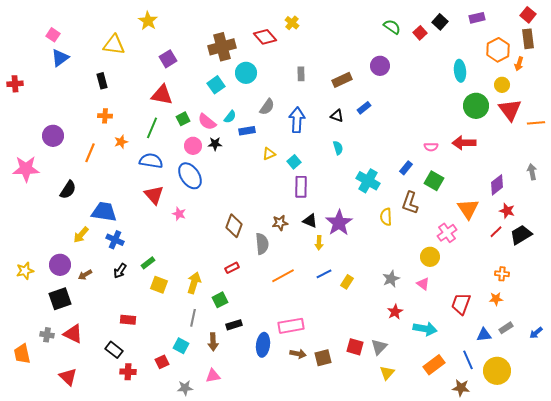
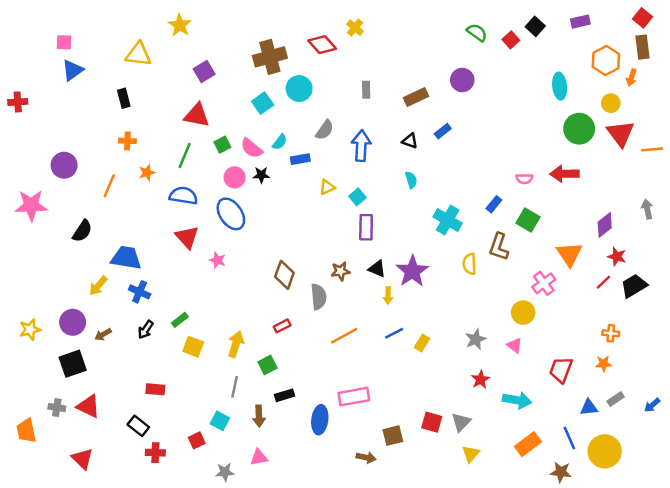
pink square: (53, 35) -> (64, 42), turned -32
brown arrow: (298, 354) -> (366, 457), moved

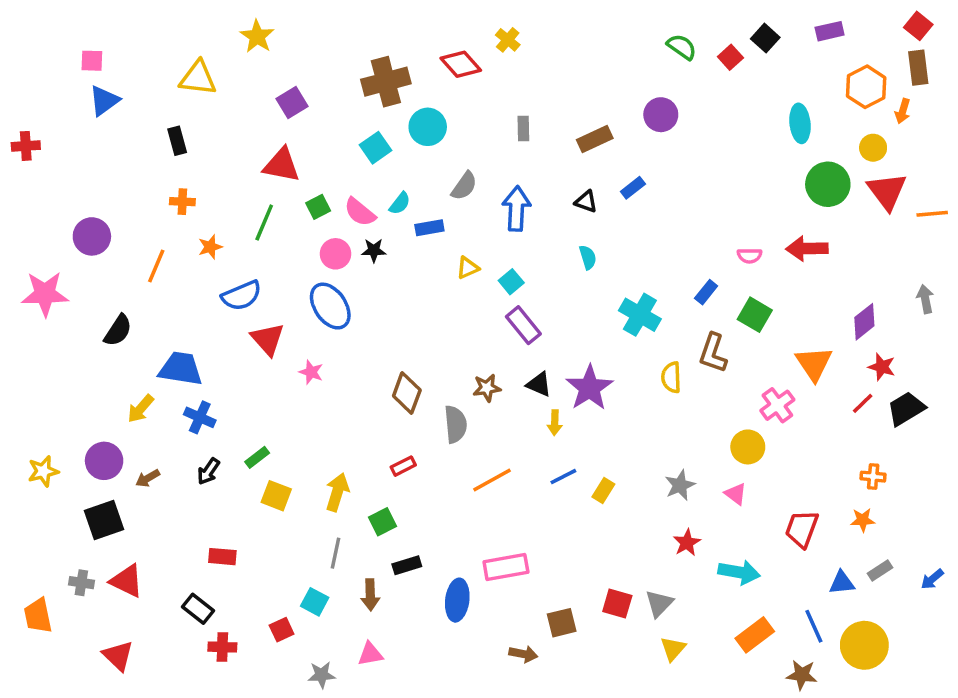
blue semicircle: (183, 196) -> (242, 296), moved, turned 148
purple rectangle: (366, 227) -> (523, 325), turned -40

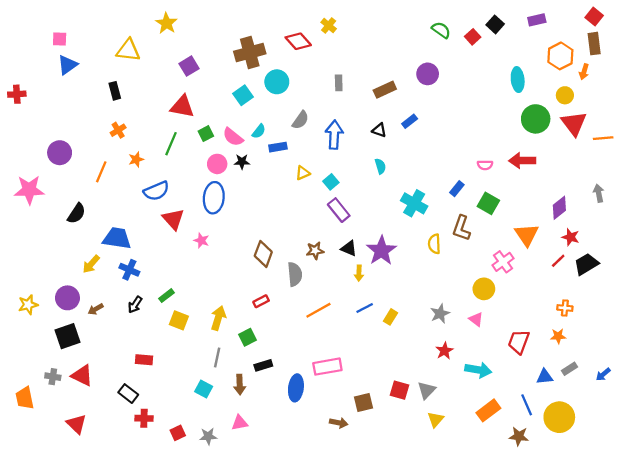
orange cross: (182, 202) -> (118, 130), turned -35
blue ellipse: (330, 306) -> (214, 198), turned 40
red square: (282, 630) -> (178, 433), moved

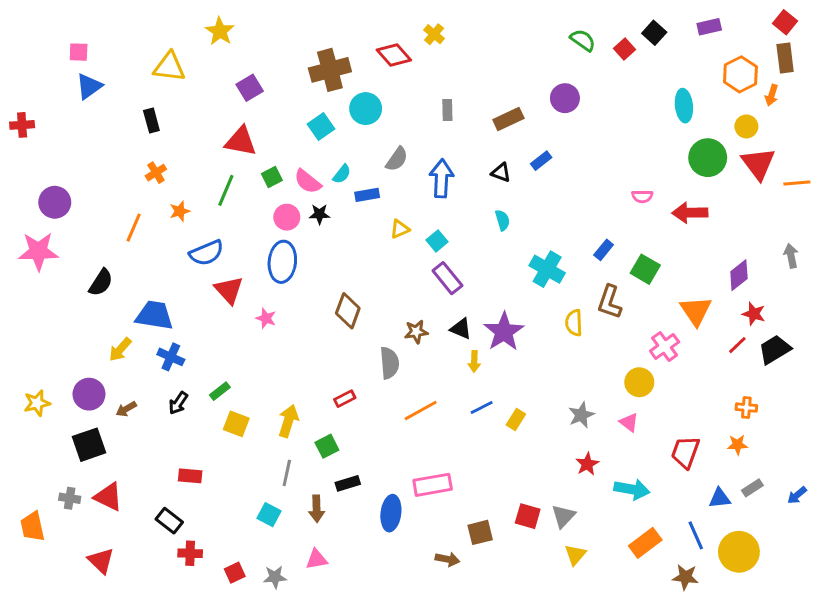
purple circle: (60, 153) -> (55, 202), moved
pink semicircle: (485, 165) -> (642, 196), moved
brown diamond: (263, 254) -> (348, 311), moved

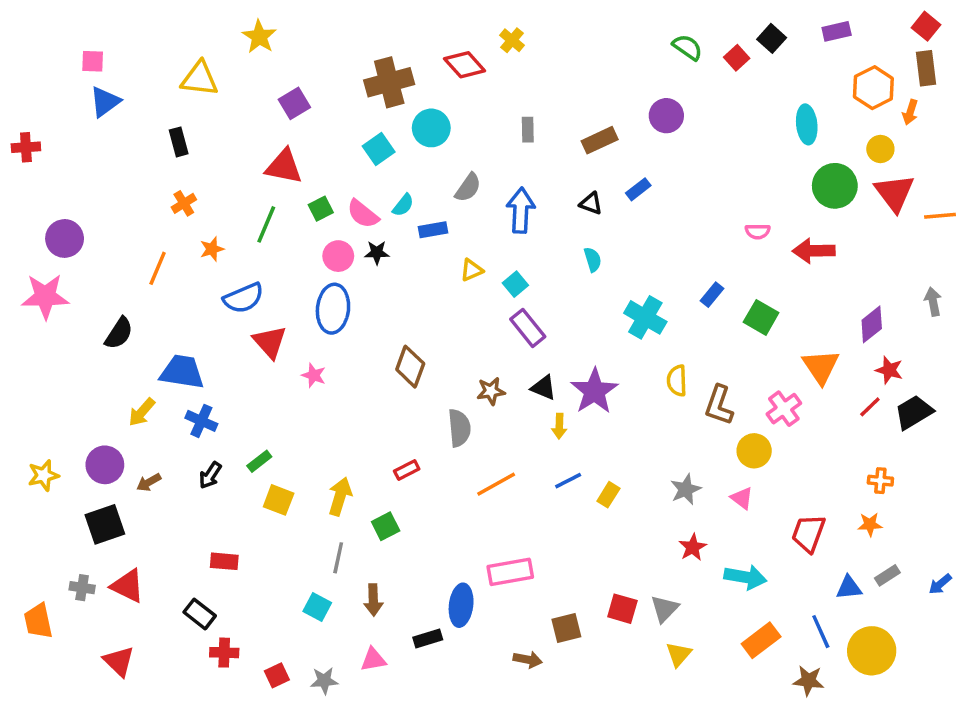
brown L-shape: (610, 302) -> (719, 405), moved
black rectangle: (348, 483) -> (428, 639), moved

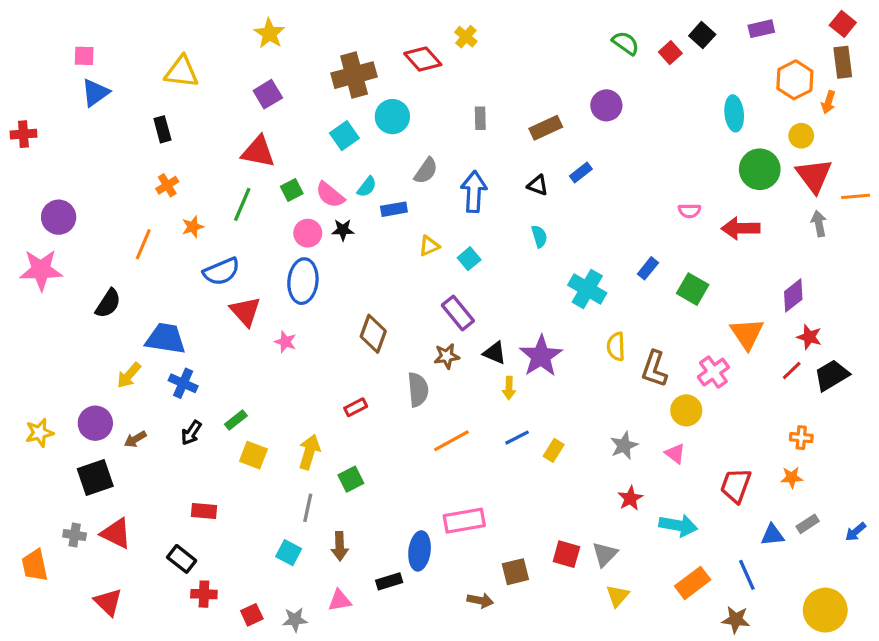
yellow star: (259, 37) -> (269, 34), moved
gray arrow: (933, 302) -> (819, 224), moved
purple rectangle: (528, 328) -> (458, 313), moved
red rectangle: (407, 470) -> (356, 407), moved
yellow circle: (872, 651) -> (825, 610), moved

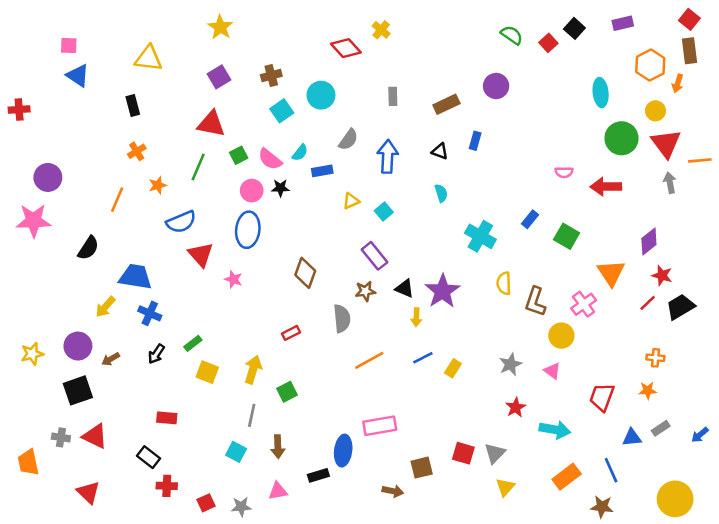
brown cross: (354, 75) -> (271, 76), moved, size x0.6
blue triangle: (95, 93) -> (78, 76), turned -50
blue rectangle: (581, 172) -> (475, 141), turned -36

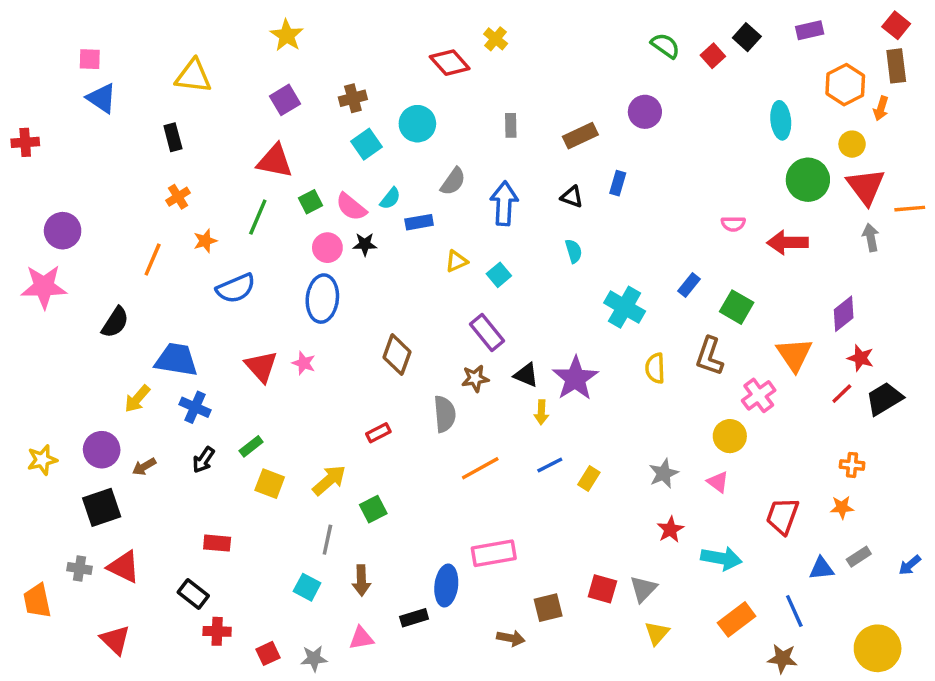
red triangle: (201, 255) -> (261, 366), moved
brown L-shape: (535, 302) -> (709, 356), moved
yellow arrow: (253, 370) -> (329, 480), turned 32

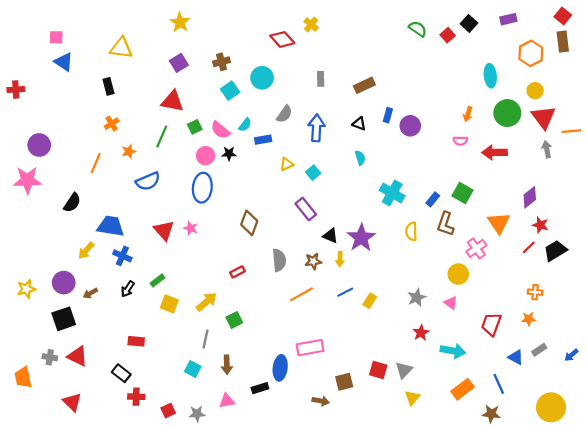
orange arrow: (881, 108) -> (468, 114), moved
purple circle: (645, 112) -> (410, 126), moved
blue rectangle: (689, 285) -> (433, 199), moved
brown star: (475, 378) -> (313, 261), moved
blue triangle: (821, 569) -> (516, 357), turned 35

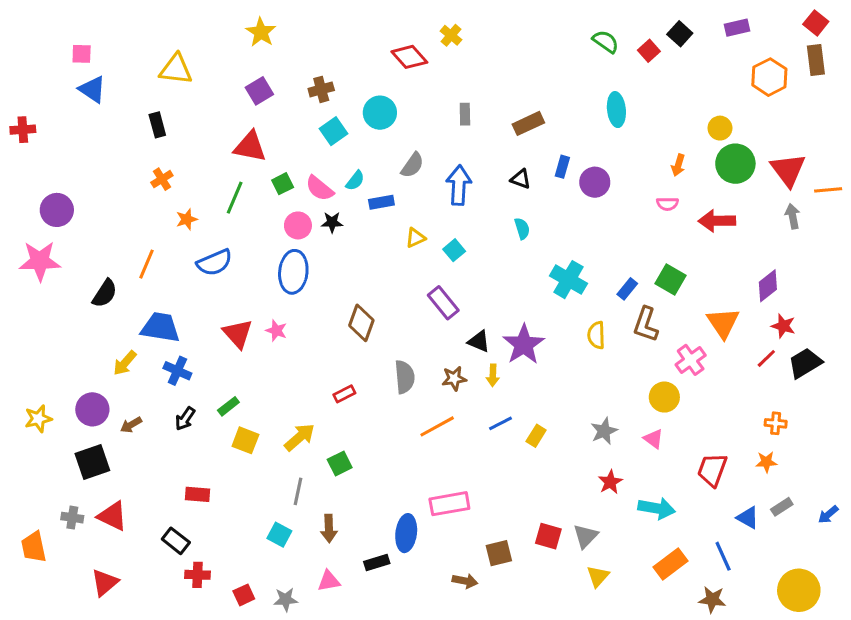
cyan ellipse: (490, 76) -> (616, 110), moved
yellow circle: (535, 91) -> (720, 128), moved
orange line: (96, 163) -> (146, 264), moved
red triangle: (72, 402) -> (105, 583), turned 36

